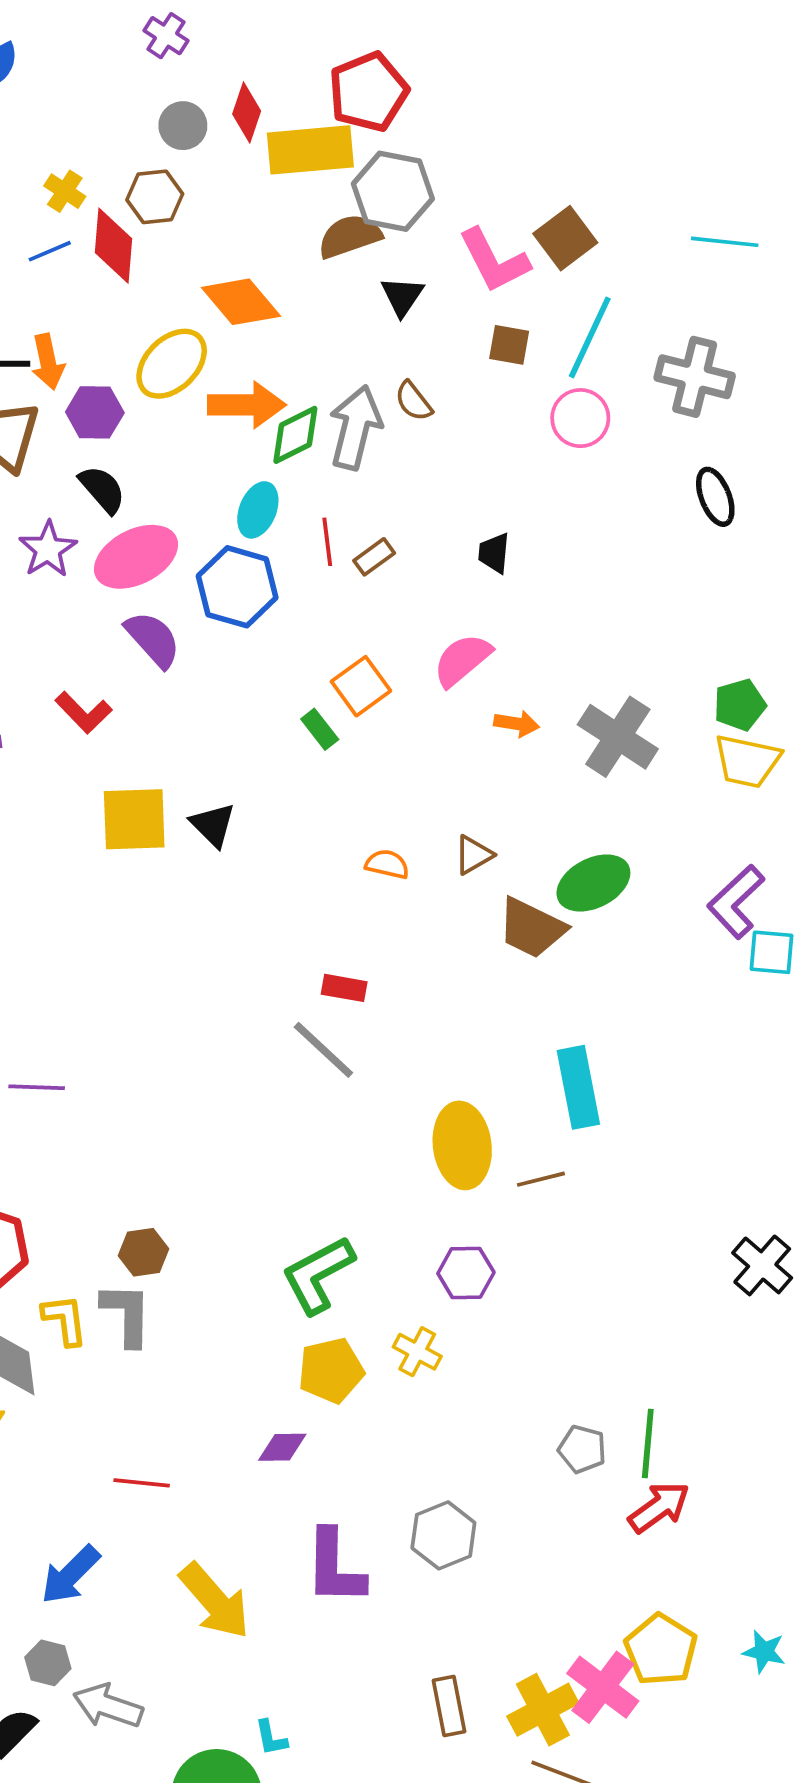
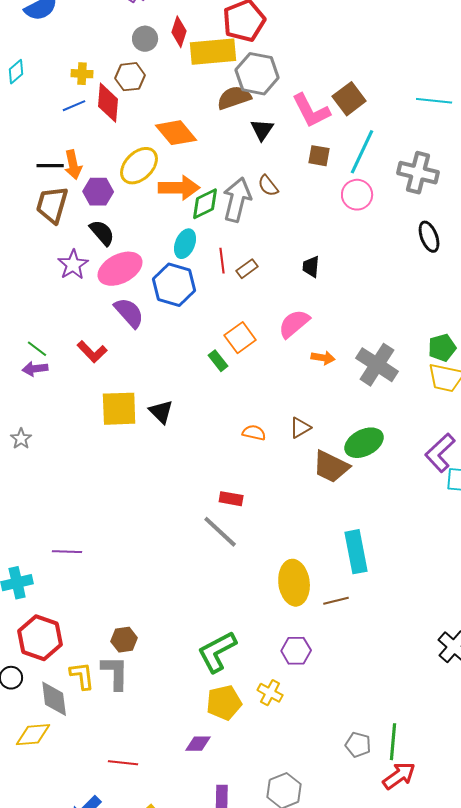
yellow cross: (65, 191) -> (82, 74), turned -30

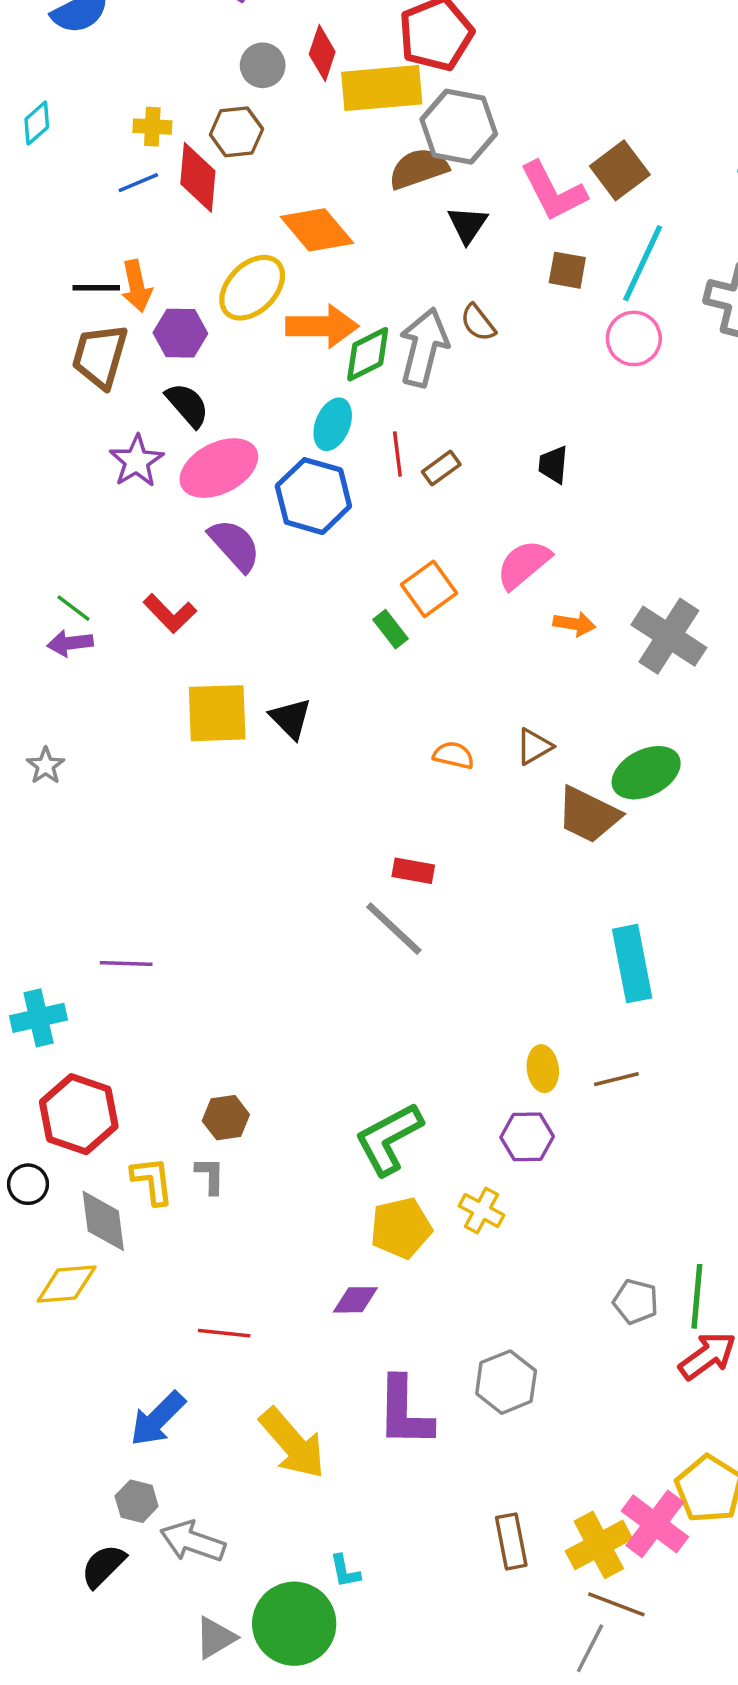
yellow ellipse: (294, 583) -> (543, 1069), moved, size x0.6
brown line: (336, 601) -> (616, 1079), moved
gray L-shape: (115, 673) -> (210, 1175), size x0.6

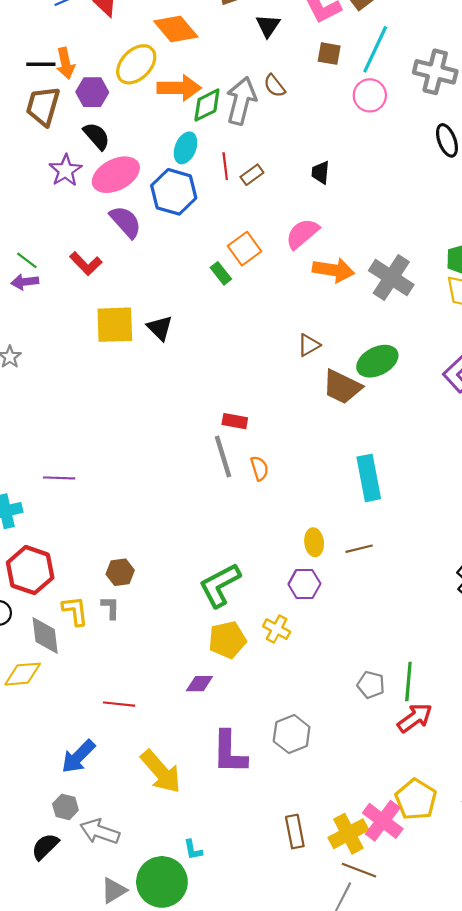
orange arrow: (574, 624) -> (333, 270), size x1.6
orange semicircle: (454, 755) -> (259, 468), moved, turned 60
gray line: (394, 929) -> (223, 457), turned 30

